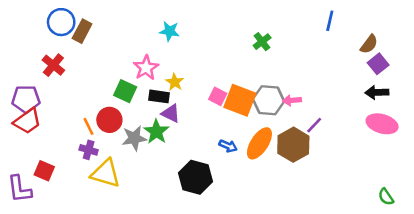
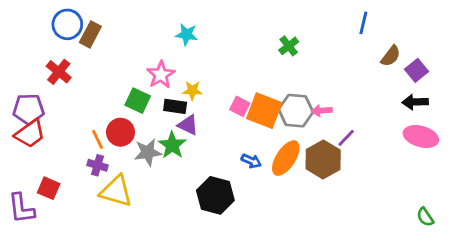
brown semicircle: (369, 44) -> (391, 56), moved
yellow star: (175, 82) -> (192, 91), turned -30

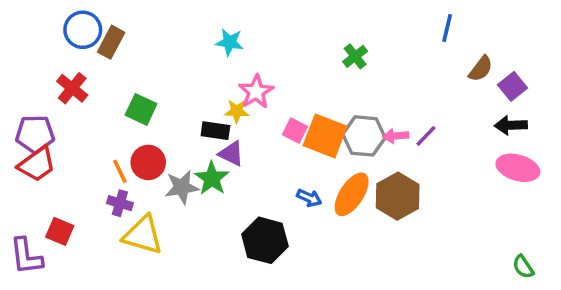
pink star: (161, 75) -> (256, 92), moved
green square: (138, 101) -> (141, 109), moved
purple line: (346, 138) -> (426, 136), moved

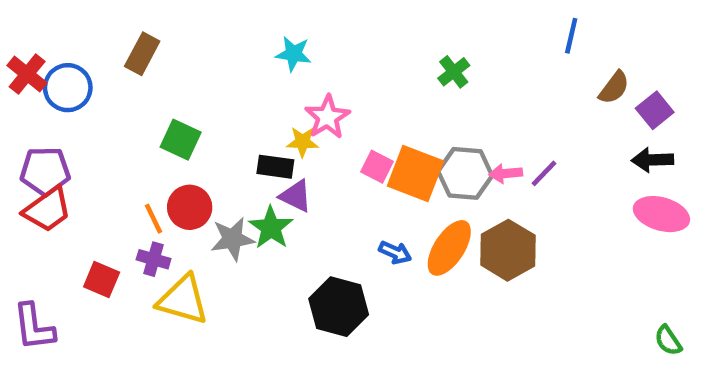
blue circle: (83, 30) -> (68, 88), moved
red cross: (72, 88) -> (27, 74), moved
red square: (60, 231) -> (102, 280), moved

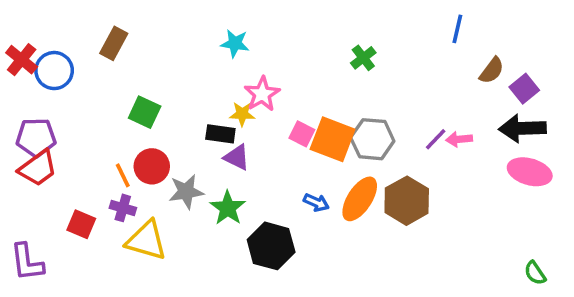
black arrow: (652, 160) -> (522, 128), size x1.4
pink arrow: (506, 173) -> (459, 139), moved
green star: (271, 228) -> (228, 208), moved

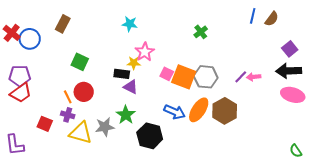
brown semicircle: (492, 71) -> (272, 19), moved
gray star: (186, 192) -> (105, 127), moved
blue arrow: (316, 203) -> (175, 112), size x1.5

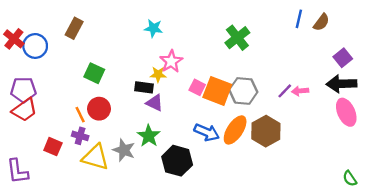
green cross: (201, 32) -> (237, 38), size x1.5
pink ellipse: (293, 95) -> (346, 112), turned 50
gray star: (105, 127) -> (124, 150), turned 30

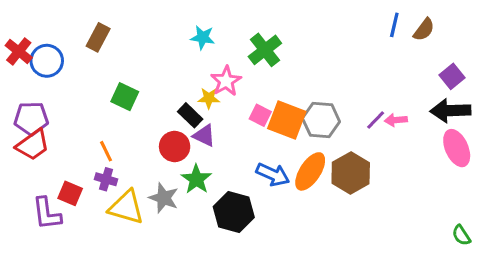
green cross: (237, 38) -> (265, 50), moved
black rectangle: (144, 87) -> (190, 115), turned 36
red circle: (99, 109) -> (175, 147), moved
purple L-shape: (17, 171) -> (47, 214), moved

